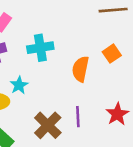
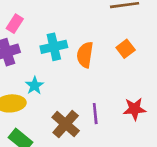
orange semicircle: (81, 69) -> (85, 55), moved
red star: (117, 114) -> (135, 109), turned 30

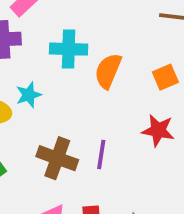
red star: (135, 109) -> (158, 130), moved
brown cross: (66, 124) -> (57, 158), turned -36

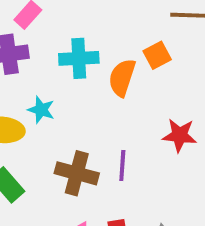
orange square: (165, 77) -> (157, 55), moved
cyan star: (29, 95) -> (41, 110), turned -30

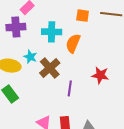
orange square: (157, 55) -> (83, 16), moved, turned 32
brown cross: (77, 173) -> (50, 68), moved, turned 30

